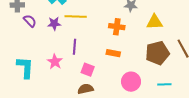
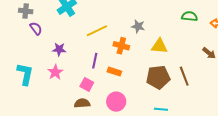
yellow line: (76, 17) -> (97, 31), moved, turned -35
purple star: (54, 24) -> (59, 49), moved
purple line: (74, 47) -> (95, 61), moved
pink circle: (131, 82) -> (116, 102), moved

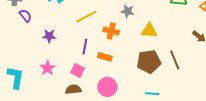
pink star: (55, 72) -> (48, 68), moved
cyan L-shape: (25, 74) -> (15, 77), moved

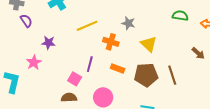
yellow triangle: (149, 31) -> (149, 44), turned 36
purple line: (85, 47) -> (90, 64), moved
orange rectangle: (105, 57) -> (118, 68), moved
pink star: (48, 68) -> (34, 62), moved

